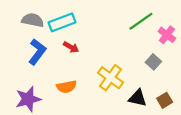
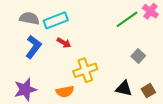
pink cross: (167, 35) -> (150, 11), moved
yellow cross: (111, 78) -> (85, 70), moved, turned 35
orange semicircle: (66, 87) -> (65, 92), moved

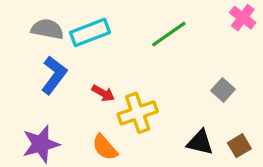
green line: (127, 19) -> (169, 34), moved
red arrow: (64, 43) -> (103, 93), moved
orange semicircle: (65, 92) -> (105, 147), turned 60

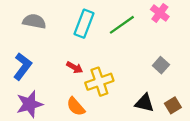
pink cross: (243, 18) -> (160, 13), moved
cyan rectangle: (90, 32) -> (84, 24), moved, turned -48
blue L-shape: (54, 75) -> (22, 66), moved

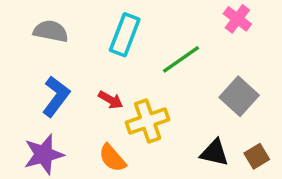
green line: (122, 25) -> (181, 59), moved
gray square: (161, 65) -> (239, 96), size x1.5
blue L-shape: (22, 66) -> (56, 96), moved

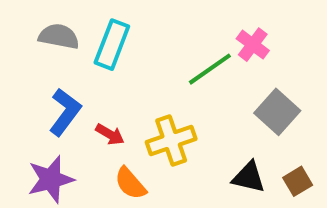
pink cross: (237, 19) -> (253, 45), moved
cyan rectangle: (125, 35) -> (112, 45), moved
red arrow: (111, 100) -> (110, 134), moved

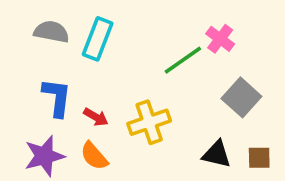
blue L-shape: (65, 112) -> (57, 97), turned -30
brown square: (298, 181) -> (259, 158), turned 30
orange semicircle: (130, 183) -> (94, 156), moved

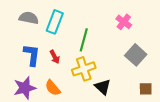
green line: (183, 60) -> (84, 40), moved, turned -40
red arrow: (96, 117) -> (55, 57), moved, turned 32
black triangle: (217, 154) -> (103, 87), moved, turned 30

